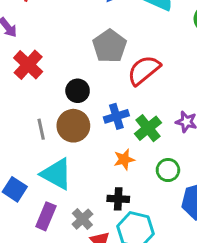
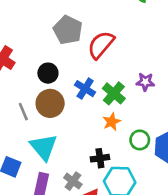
blue cross: (116, 116) -> (85, 89), turned -30
orange star: (124, 159) -> (112, 122), moved
green circle: (168, 170) -> (140, 140), moved
cyan triangle: (56, 174) -> (44, 147), turned 32

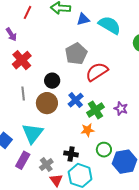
gray line: (23, 112) -> (23, 94), moved

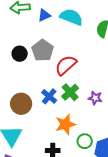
black circle: (52, 81) -> (20, 54), moved
green cross: (95, 110) -> (70, 92), moved
orange star: (88, 130) -> (65, 124), size x1.5

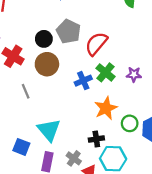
blue cross: (49, 96) -> (83, 81), turned 35
brown circle: (21, 104) -> (47, 64), moved

